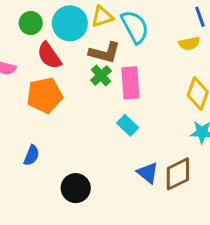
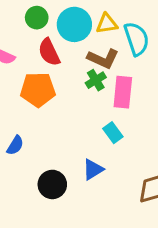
blue triangle: (148, 173) -> (93, 169), moved, turned 40

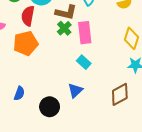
red semicircle: (49, 52) -> (28, 16), turned 48
blue semicircle: (15, 145) -> (19, 93), moved

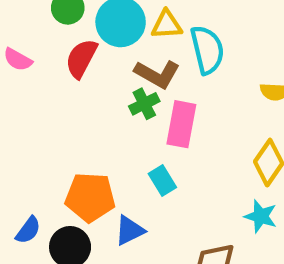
orange pentagon: (26, 43) -> (90, 197), moved
blue semicircle: (19, 93) -> (28, 230), moved

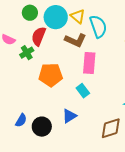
yellow triangle: (167, 25) -> (78, 16), turned 49
green cross: (144, 104) -> (27, 53), moved
orange pentagon: (90, 197) -> (51, 75), moved

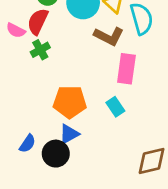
red semicircle: (39, 36) -> (38, 22), moved
orange pentagon: (51, 75) -> (70, 102), moved
blue triangle: (69, 116) -> (69, 134), moved

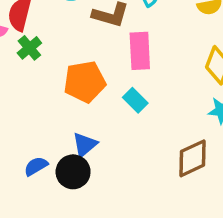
orange pentagon: (70, 102) -> (85, 82), moved
blue semicircle: (27, 144) -> (36, 166), turned -144

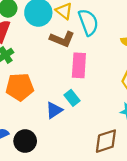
orange pentagon: (85, 82) -> (20, 87), moved
blue triangle: (85, 145) -> (54, 110), moved

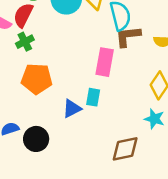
brown L-shape: (62, 39) -> (128, 36), moved, turned 145
cyan rectangle: (72, 98) -> (93, 97), turned 42

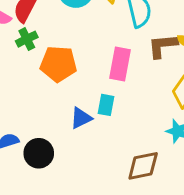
brown L-shape: (128, 36) -> (163, 46), moved
orange pentagon: (37, 79) -> (58, 64), moved

